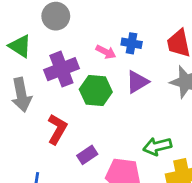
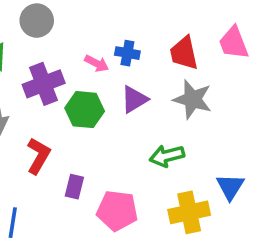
green arrow: (157, 146) -> (167, 156), moved
purple rectangle: (87, 155) -> (74, 187), turned -42

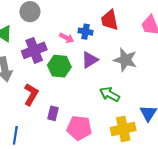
red trapezoid: (184, 53) -> (110, 20), moved
green arrow: (167, 156) -> (110, 94), turned 42

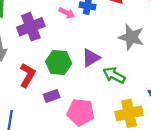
purple triangle: (90, 60) -> (91, 58), moved
green hexagon: (59, 66) -> (59, 63), moved
purple rectangle: (53, 113) -> (52, 96), turned 56

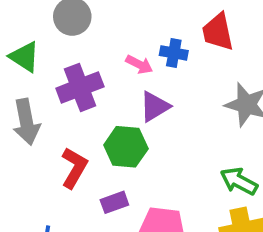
purple triangle: (91, 58) -> (155, 107), moved
green arrow: (114, 75) -> (239, 181), moved

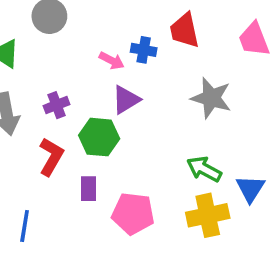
purple cross: (80, 87) -> (57, 105), moved, size x0.6
purple rectangle: (114, 202) -> (89, 189), turned -70

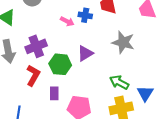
purple triangle: (126, 100) -> (85, 53), moved
purple cross: (57, 105) -> (36, 46), size x1.5

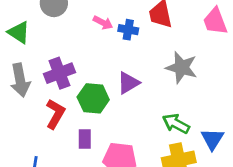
pink arrow: (67, 21) -> (103, 23), moved

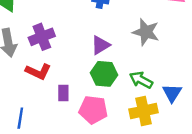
green hexagon: (93, 98) -> (104, 74), moved
red L-shape: (55, 114) -> (38, 71), turned 85

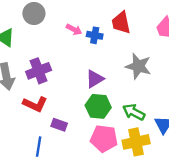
purple rectangle: (63, 93) -> (59, 125), turned -70
pink pentagon: (93, 110) -> (104, 139), moved
blue line: (20, 118) -> (39, 147), moved

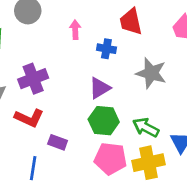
pink arrow: (74, 30) -> (75, 30), turned -119
blue cross: (95, 35) -> (106, 49), moved

